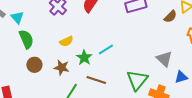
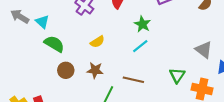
green semicircle: (26, 39) -> (54, 44), turned -30
green star: (84, 58) -> (142, 24), moved
green triangle: (137, 80) -> (177, 75), size x0.7

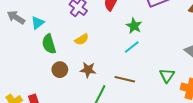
cyan triangle: (42, 22) -> (38, 23), turned 40
yellow semicircle: (97, 42) -> (82, 39), moved
green semicircle: (54, 44) -> (49, 44), turned -138

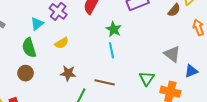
cyan triangle: (38, 23) -> (37, 24), moved
cyan line: (132, 47) -> (111, 50), turned -63
brown circle: (60, 70) -> (26, 73), moved

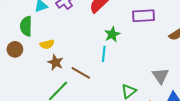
yellow semicircle: (62, 43) -> (47, 44), moved
brown line: (105, 82) -> (81, 73), moved

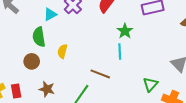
yellow semicircle: (47, 44) -> (62, 51), turned 128
brown star: (55, 62) -> (47, 89), moved

